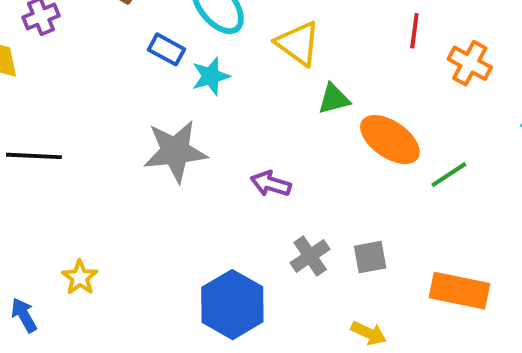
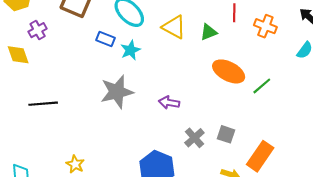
green triangle: (334, 99) -> (209, 32), moved
gray square: (370, 257) -> (226, 134), turned 36
orange rectangle: (459, 291) -> (260, 156), moved, turned -60

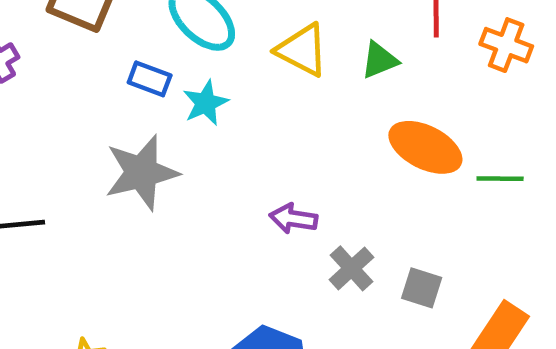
green line: (262, 86) -> (500, 179), turned 42
gray star: (117, 92) -> (142, 173), moved
gray cross: (194, 138) -> (351, 268), moved

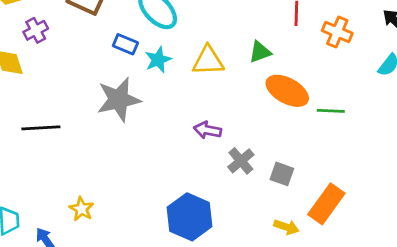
yellow triangle: (302, 50) -> (208, 61), moved, turned -32
green triangle: (379, 60) -> (260, 52), moved

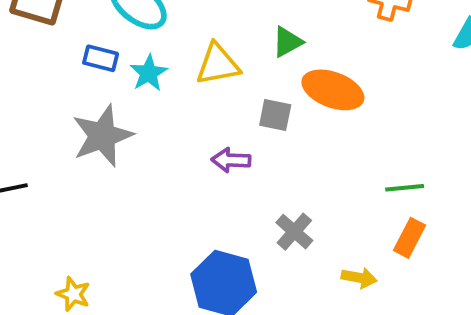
green line: (331, 111) -> (405, 188), moved
gray cross: (241, 161) -> (294, 232), moved
gray square: (282, 174) -> (275, 115), moved
orange rectangle: (326, 204) -> (410, 238), size x0.7

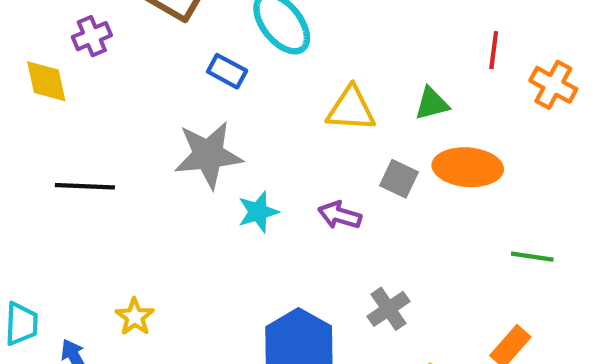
cyan star: (149, 73) -> (258, 212), moved
orange ellipse: (333, 90) -> (468, 167), turned -30
green line: (405, 188) -> (532, 257), moved

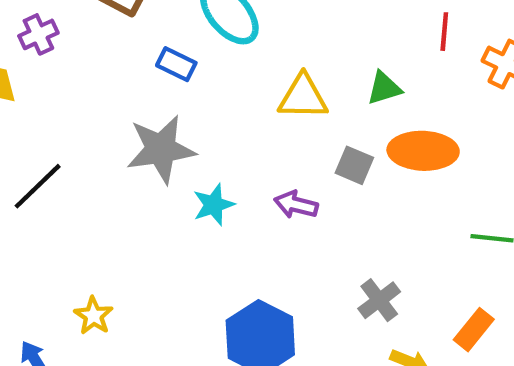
black line: (85, 186) -> (38, 186), turned -44
gray cross: (388, 309) -> (379, 300), moved

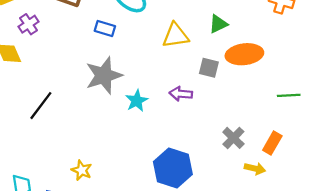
orange rectangle: (474, 330) -> (272, 143), moved

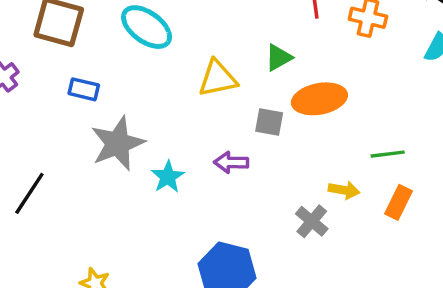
blue rectangle: (105, 28) -> (84, 89), moved
orange rectangle: (272, 143) -> (399, 202), moved
yellow arrow: (255, 169) -> (344, 190), moved

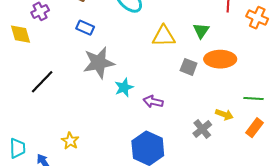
green triangle: (279, 58) -> (201, 31), turned -36
purple arrow: (231, 162) -> (153, 102), moved

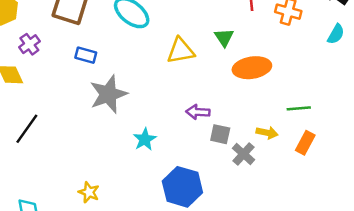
gray square: (189, 67) -> (220, 134), moved
black line: (42, 82) -> (27, 129), moved
cyan star: (124, 87) -> (145, 139), moved
purple arrow: (153, 102) -> (198, 112), moved

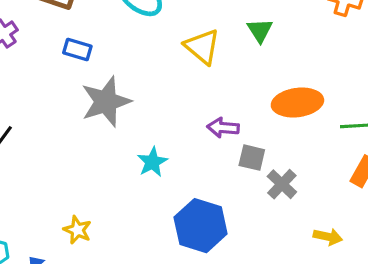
yellow triangle: (181, 51) -> (202, 47), turned 48
orange ellipse: (252, 68) -> (297, 103), moved
yellow arrow: (267, 133) -> (328, 237), moved

